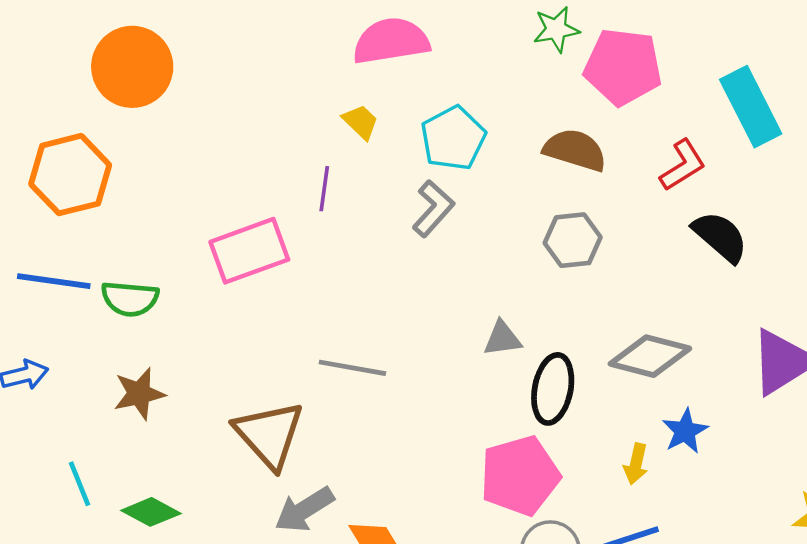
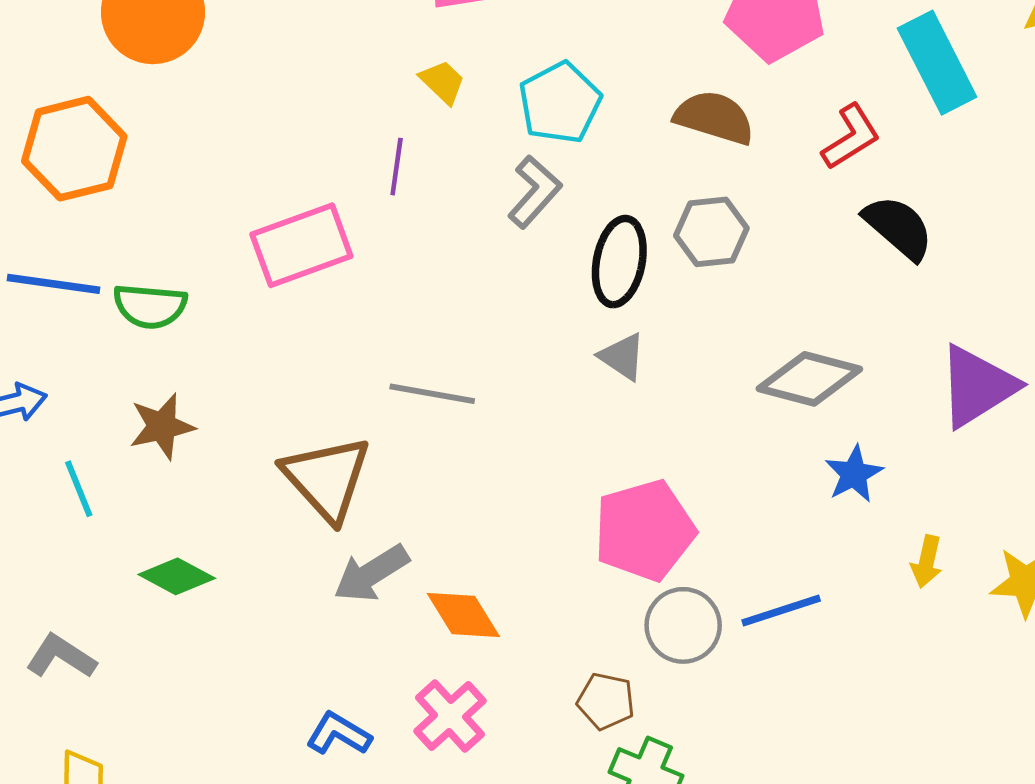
gray triangle: (502, 339) -> (622, 357), turned 42
black ellipse: (553, 389) -> (619, 262), moved
yellow arrow: (636, 464) -> (927, 562), moved
cyan line: (79, 484) -> (79, 489), moved

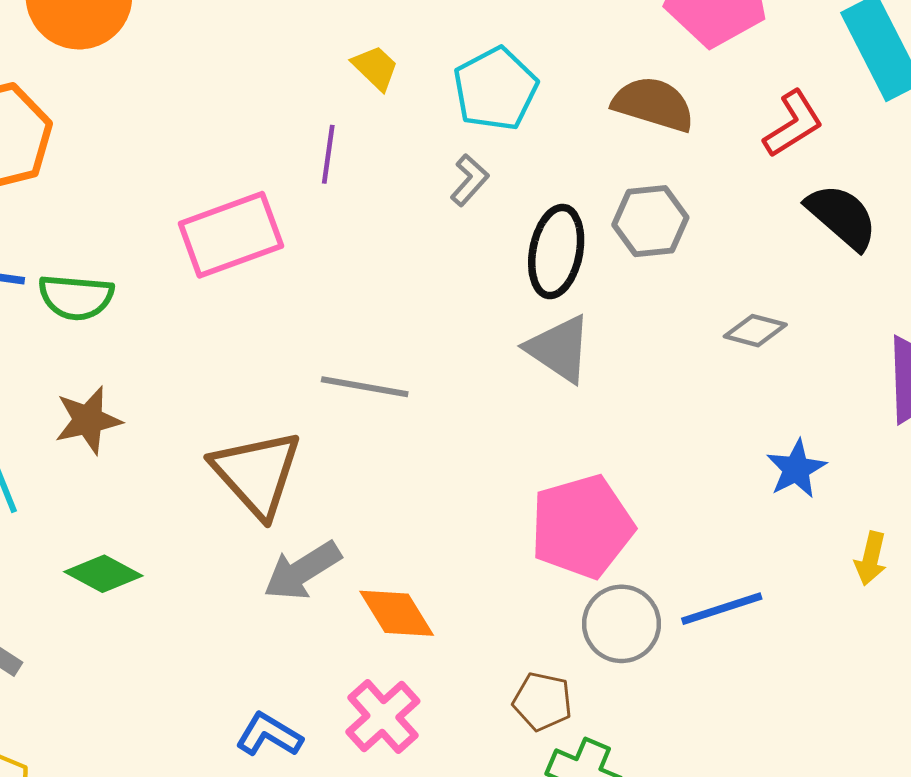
gray L-shape: (535, 192) -> (470, 180), size x0.7
gray triangle: (622, 357) -> (559, 349), size x1.4
gray diamond: (809, 379) -> (755, 331), moved, size x0.6

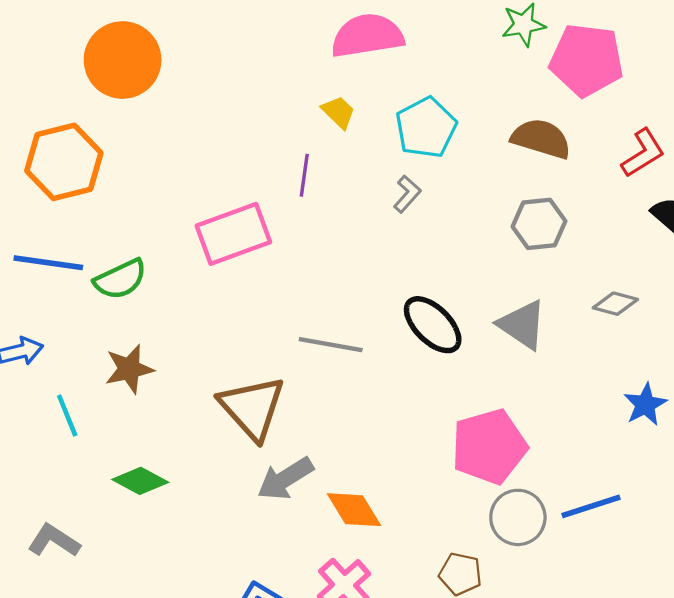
black ellipse: (556, 252) -> (433, 325), moved, turned -56
green semicircle: (76, 297) -> (120, 279), turned -30
gray triangle: (559, 349) -> (522, 325), moved

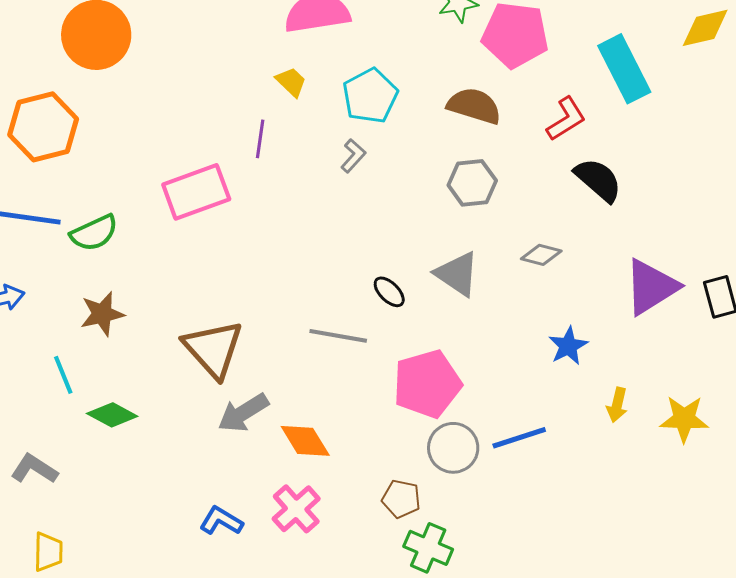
black ellipse: (433, 325) -> (389, 292), moved, size x0.6
gray line: (331, 345) -> (338, 336), moved
cyan line: (67, 416) -> (63, 375), moved

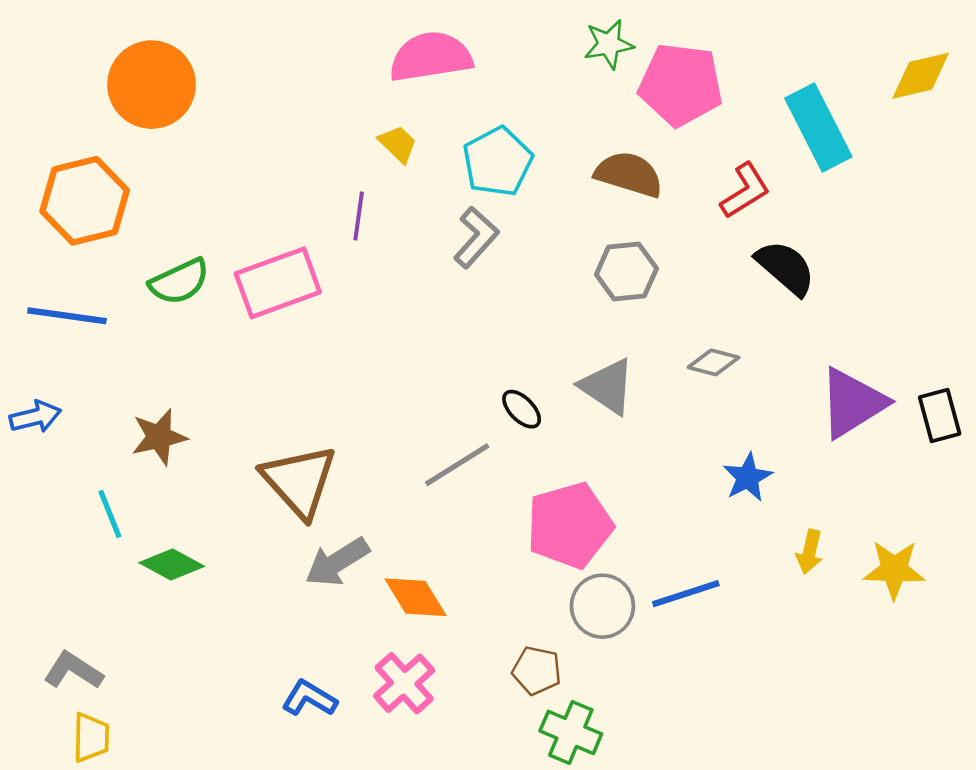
gray L-shape: (353, 156) -> (476, 237), size x1.4
green semicircle: (94, 233) -> (179, 282), moved
gray line: (338, 336) -> (457, 465), turned -42
gray L-shape: (34, 469) -> (73, 671), moved

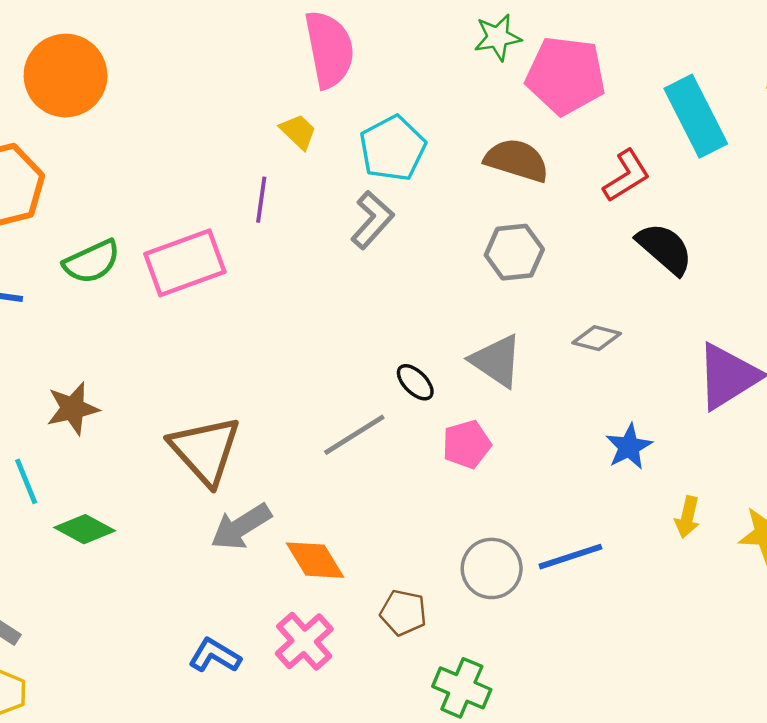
pink semicircle: (431, 57) -> (329, 49), turned 88
pink pentagon: (570, 525) -> (467, 444), moved, size x0.6
brown pentagon: (537, 671) -> (403, 613), moved

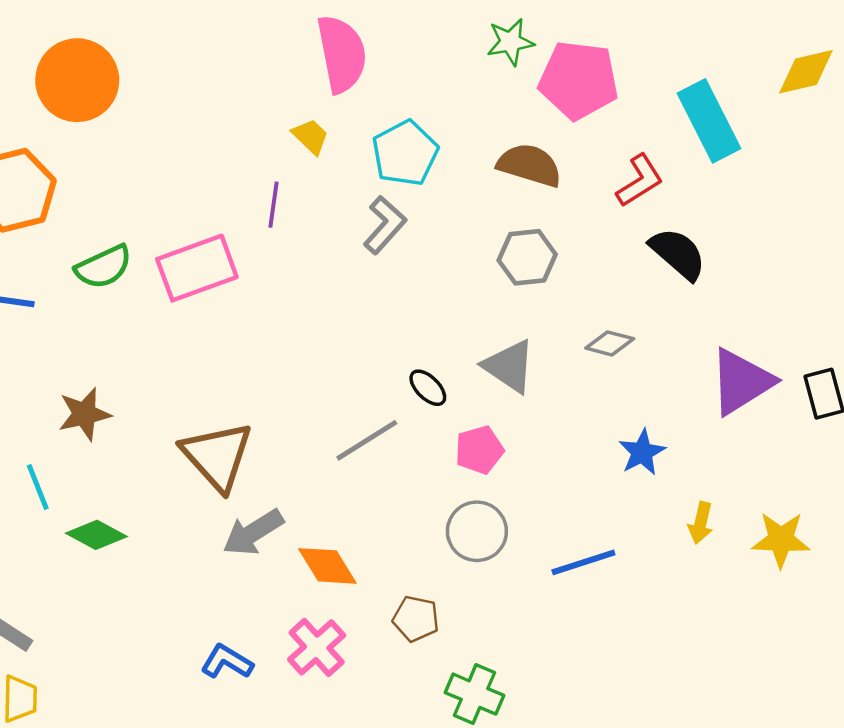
gray circle: (492, 568) -> (477, 531), moved

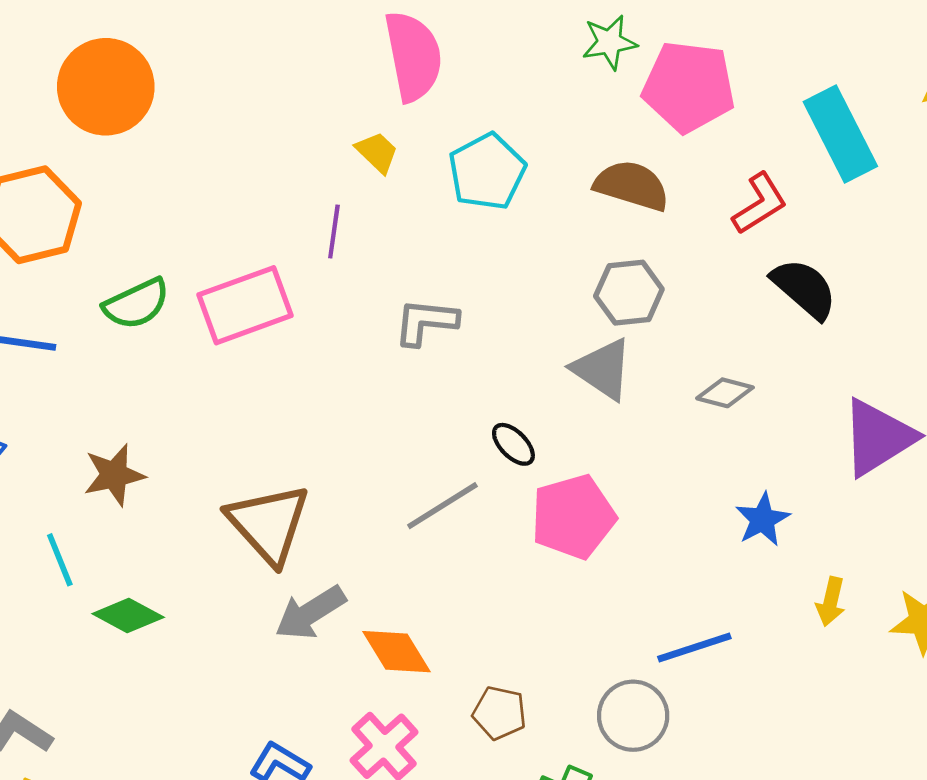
gray L-shape: (385, 225) -> (426, 322), moved, turned -126
gray triangle: (509, 366) -> (602, 369), moved
pink pentagon: (479, 450) -> (573, 517), size x1.5
gray circle: (477, 531) -> (633, 716), moved

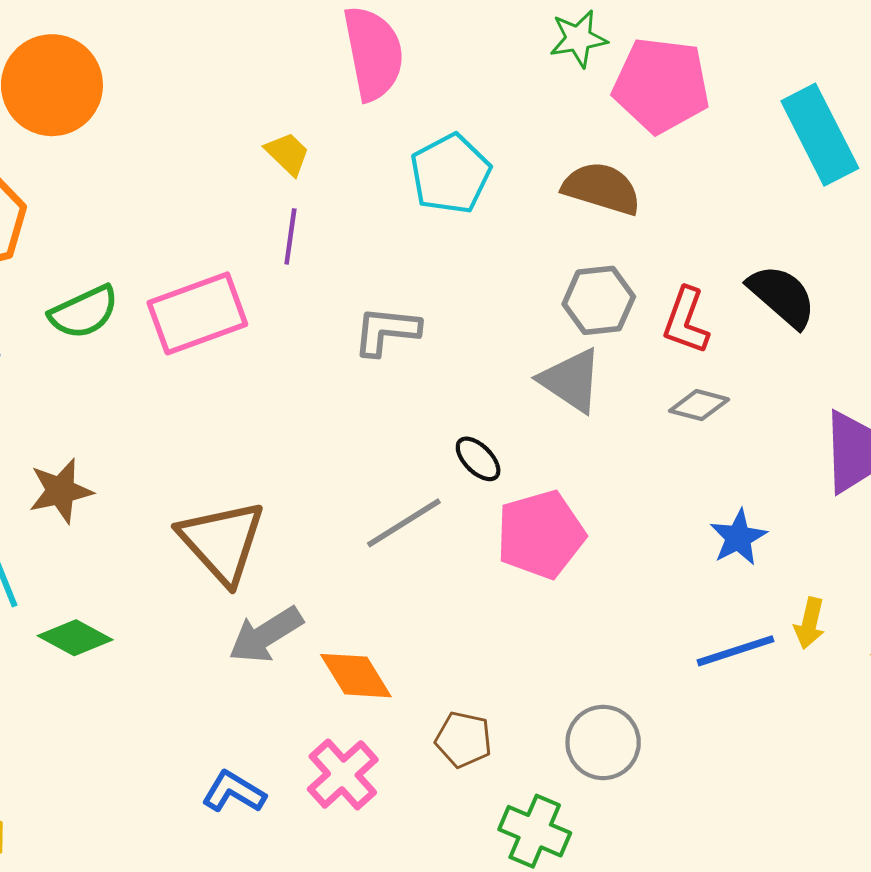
yellow trapezoid: (377, 152) -> (288, 154), moved
red L-shape: (760, 204) -> (686, 321), moved, turned 142
blue line: (694, 647) -> (735, 651), moved

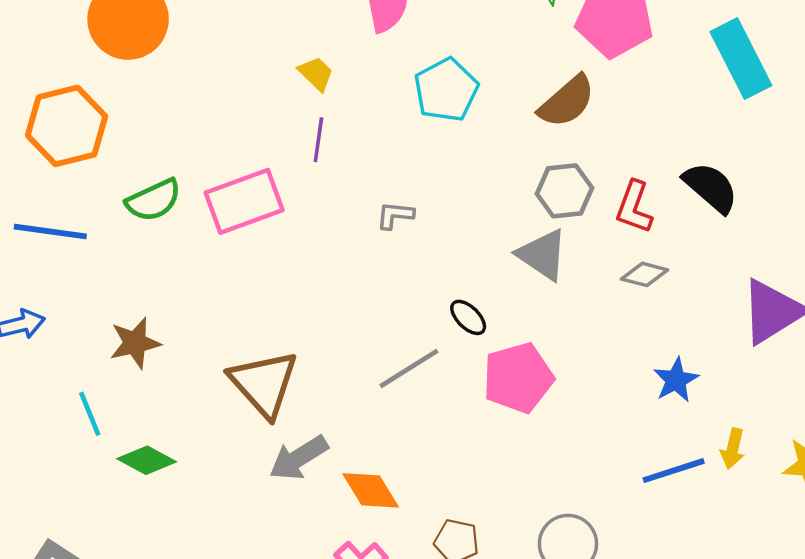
brown semicircle: (602, 188) -> (567, 102), turned 122
gray L-shape: (386, 331) -> (395, 215), size x0.7

